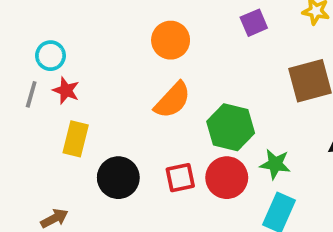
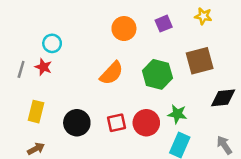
orange circle: (171, 40) -> (124, 29), moved
cyan circle: (50, 56) -> (52, 43), moved
green hexagon: (231, 127) -> (157, 74), moved
yellow rectangle: (76, 139) -> (36, 112), moved

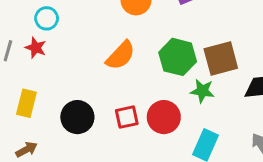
brown square: (200, 61) -> (221, 58), moved
green star: (177, 114) -> (202, 91), moved

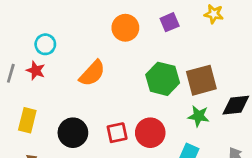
orange semicircle: (121, 55) -> (92, 73), moved
green star: (202, 91) -> (199, 116), moved

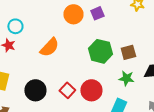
purple square: (170, 22) -> (97, 13), moved
brown square: (201, 80) -> (128, 52), size x0.7
red square: (117, 133) -> (67, 90), turned -35

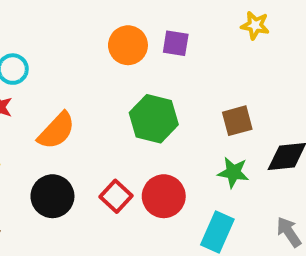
purple square: (97, 13) -> (176, 43), turned 32
orange semicircle: (49, 47) -> (56, 131), moved
green hexagon: (100, 51) -> (154, 119), moved

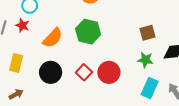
green hexagon: (154, 119) -> (88, 32), moved
cyan rectangle: (217, 232) -> (150, 88), moved

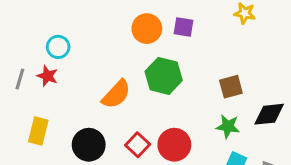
green hexagon: (88, 32) -> (164, 76), moved
orange semicircle: (53, 38) -> (116, 94), moved

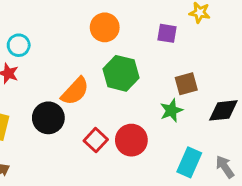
purple square: (183, 27) -> (167, 33), moved
green star: (228, 126) -> (171, 110), moved, turned -30
black circle: (89, 145) -> (48, 118), moved

